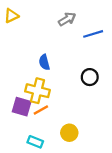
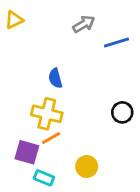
black circle: (90, 77) -> (122, 112), moved
purple square: (22, 107) -> (27, 152), moved

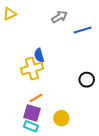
yellow cross: (47, 114) -> (32, 69), moved, turned -30
purple square: (27, 152) -> (32, 113), moved

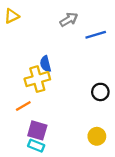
orange line: (36, 98) -> (23, 106), moved
yellow circle: (61, 118) -> (97, 136), moved

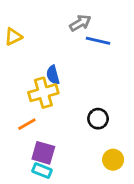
yellow triangle: (12, 16) -> (13, 37), moved
blue line: (96, 35) -> (98, 41), moved, turned 30
black circle: (100, 92) -> (98, 119), moved

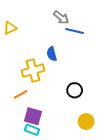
gray arrow: (80, 23) -> (61, 17), turned 70
blue semicircle: (53, 75) -> (52, 54), moved

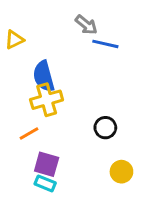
blue semicircle: (52, 54) -> (44, 76), moved, size x1.5

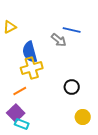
gray arrow: (86, 25) -> (59, 40), moved
purple square: (47, 164) -> (16, 113), moved, turned 30
cyan rectangle: (45, 183) -> (22, 124), moved

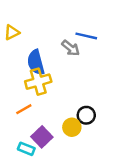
black circle: (72, 87) -> (86, 115), moved
purple square: (16, 113) -> (42, 137), moved
yellow circle: (83, 117) -> (72, 127), moved

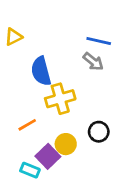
gray arrow: (71, 48) -> (93, 62), moved
yellow cross: (38, 82) -> (60, 99), moved
yellow circle: (72, 127) -> (66, 144), moved

